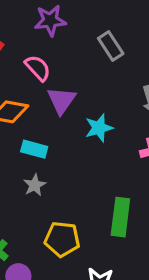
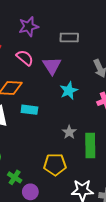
gray rectangle: (111, 46) -> (69, 38), turned -48
purple triangle: (61, 100) -> (52, 66), moved
gray star: (35, 185) -> (69, 132), moved

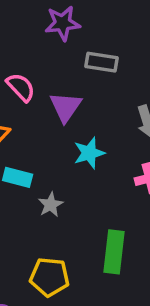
purple star: (29, 26) -> (63, 23), moved
gray star: (69, 132) -> (51, 205), moved

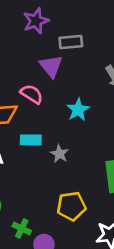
pink semicircle: (21, 87) -> (32, 94), moved
purple triangle: (66, 107) -> (51, 66), moved

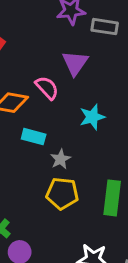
gray rectangle: (71, 42) -> (105, 27), moved
yellow pentagon: (71, 206) -> (62, 193), moved

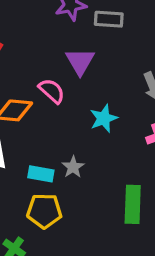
cyan rectangle: (34, 137) -> (41, 174), moved
yellow pentagon: (62, 193) -> (44, 211), moved

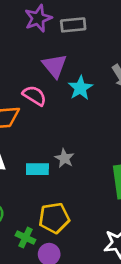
cyan star: (104, 118) -> (80, 88), moved
yellow pentagon: (44, 211) -> (54, 218), moved

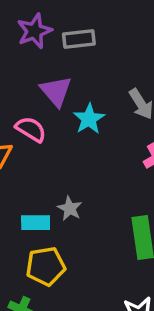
yellow pentagon: (54, 218) -> (46, 266), moved

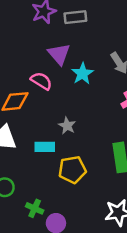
gray star: (70, 208) -> (67, 126), moved
yellow pentagon: (46, 266) -> (72, 170), moved

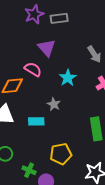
cyan star: (82, 74) -> (68, 78), moved
yellow pentagon: (72, 170) -> (61, 154), moved

